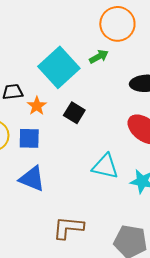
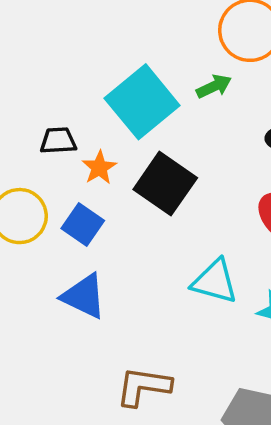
black square: (74, 113) -> (165, 184), size x1.6
blue square: (29, 138) -> (83, 224), turned 30

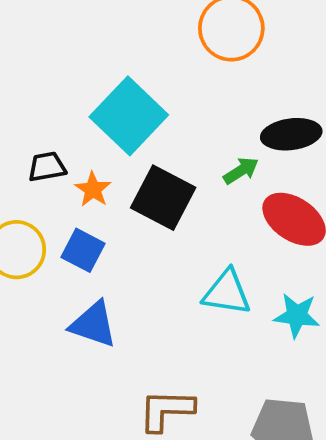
green arrow: (214, 86) -> (241, 171), moved

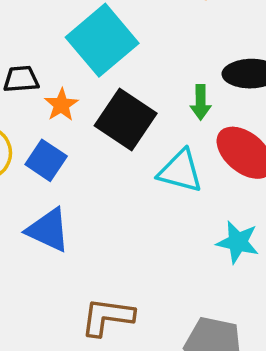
green arrow: (241, 171) -> (201, 102), turned 116
cyan triangle: (227, 292) -> (180, 171), moved

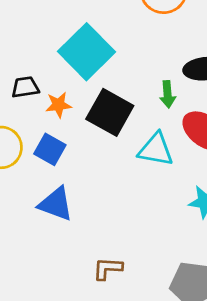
orange star: (61, 105) -> (58, 105), turned 30
brown L-shape: (107, 317) -> (108, 268), size x0.7

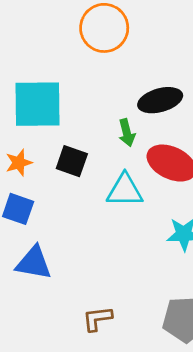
cyan square: (86, 52) -> (37, 104), turned -36
black square: (110, 112) -> (72, 161), size x0.7

